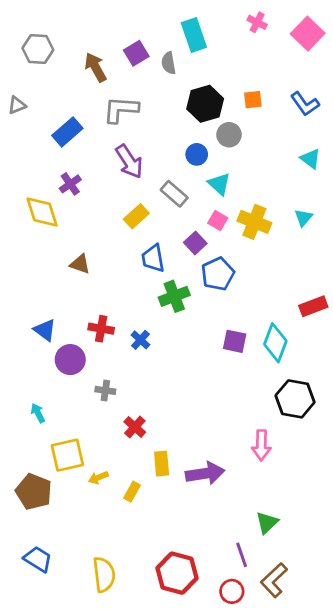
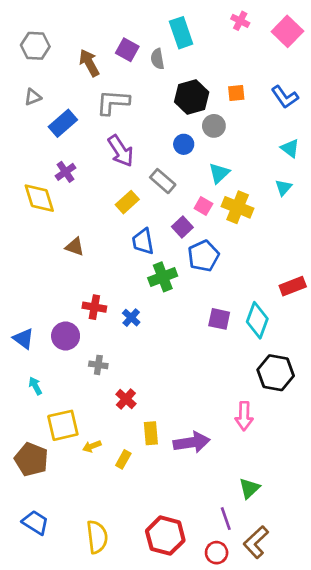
purple square: (136, 53) -> (127, 50), turned -30
gray triangle: (17, 105) -> (33, 97), moved
cyan triangle: (219, 184) -> (219, 173), moved, turned 35
cyan triangle: (303, 218) -> (284, 188), moved
blue triangle: (45, 330) -> (24, 339), moved

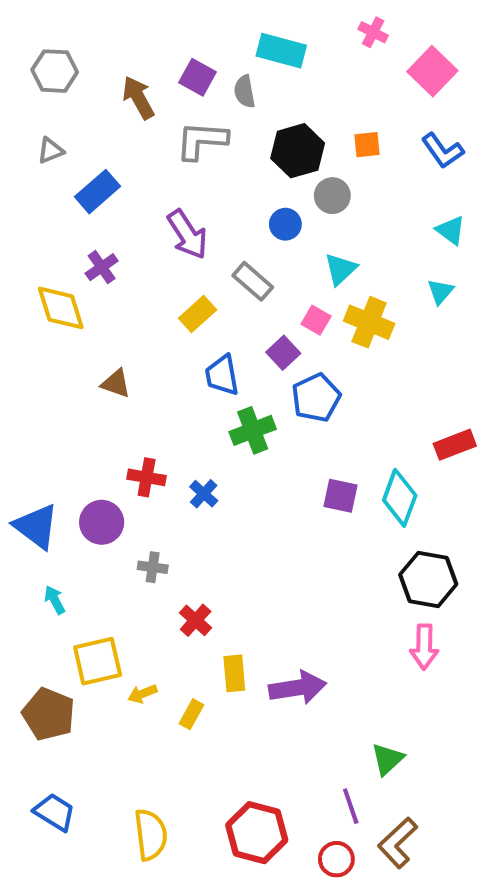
pink square: (287, 31) -> (432, 71), moved
cyan rectangle: (181, 33) -> (281, 51), turned -56
gray L-shape: (113, 102) -> (202, 140), moved
blue triangle: (24, 339) -> (36, 526), size x1.4
pink arrow: (244, 416) -> (424, 647), moved

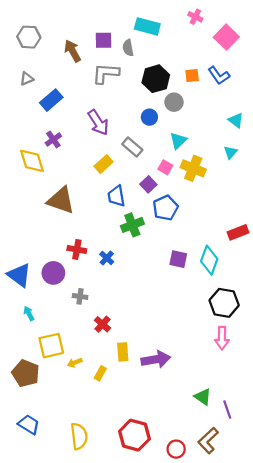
purple square: (198, 77) -> (104, 40), turned -30
blue L-shape: (443, 151) -> (219, 75), moved
brown triangle: (116, 383) -> (61, 200), size x1.8
green triangle: (387, 759) -> (203, 397), turned -42
purple line: (351, 806) -> (227, 410), moved

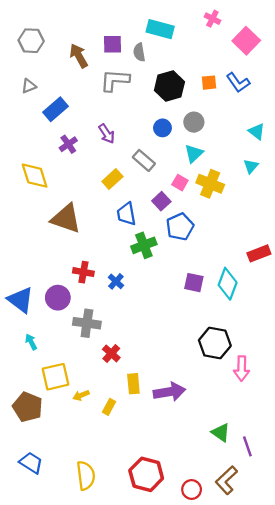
gray circle: (174, 102) -> (194, 122), moved
purple arrow: (98, 122) -> (107, 134), size x0.7
purple cross: (53, 140) -> (68, 144), moved
gray cross: (80, 296) -> (87, 323), size x1.6
black hexagon: (224, 303) -> (215, 343), moved

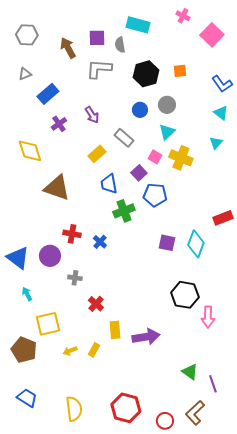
blue L-shape: (238, 83) -> (222, 84), moved
blue pentagon: (180, 227) -> (155, 195), turned 30
gray cross: (87, 323) -> (75, 278), size x0.6
yellow arrow: (81, 395) -> (70, 351), moved

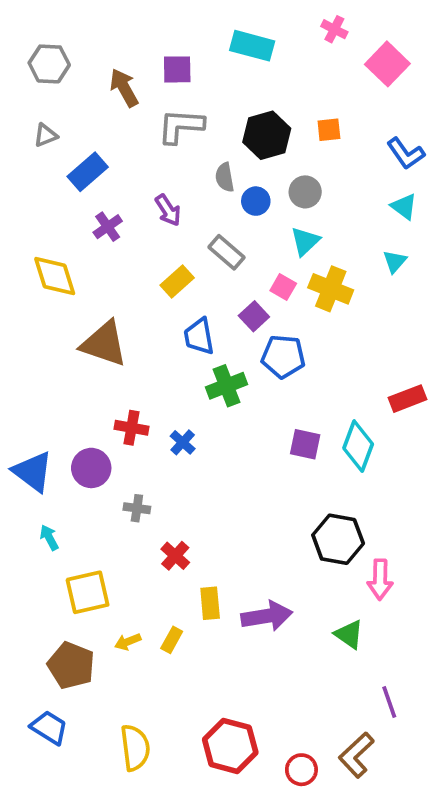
gray semicircle: (120, 45) -> (225, 177), moved
brown pentagon: (24, 350) -> (71, 665), moved
green triangle: (190, 372) -> (349, 634), moved

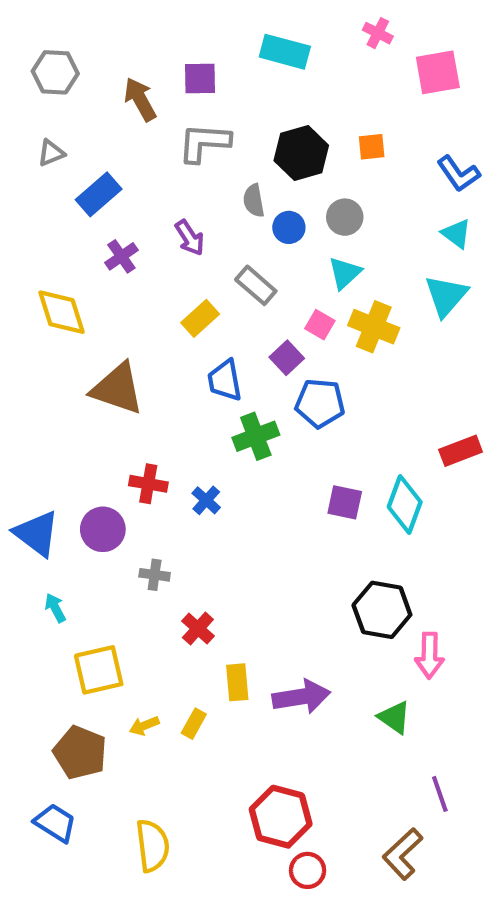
pink square: (387, 64) -> (438, 72), turned 36
cyan triangle: (395, 261) -> (446, 296), size x1.6
red hexagon: (230, 746) -> (281, 817), moved
red circle: (301, 770) -> (308, 870), moved

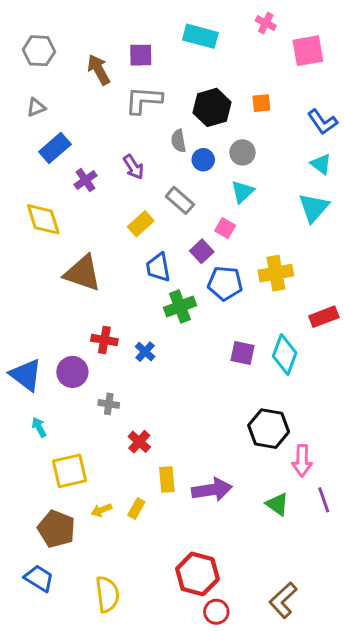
blue rectangle: (99, 194) -> (55, 148), moved
yellow cross: (374, 327) -> (276, 273), moved, turned -32
purple line: (440, 794) -> (324, 500), moved

